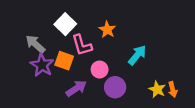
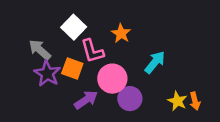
pink circle: (100, 70) -> (112, 79), size x1.5

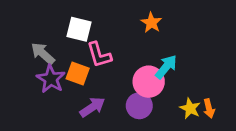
white square: (74, 27) -> (79, 29), turned -30
orange star: (121, 33) -> (151, 23), moved
pink circle: (112, 79) -> (149, 82), moved

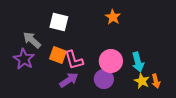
pink L-shape: (99, 55) -> (74, 60), moved
cyan arrow: (166, 67) -> (138, 62), moved, turned 126
purple star: (51, 79) -> (24, 59), moved

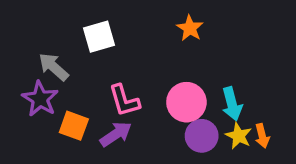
white square: (59, 22) -> (99, 37), turned -30
orange square: (58, 55) -> (74, 126), moved
purple circle: (104, 79) -> (202, 136), moved

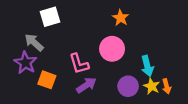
white square: (99, 37) -> (50, 17), moved
pink circle: (186, 102) -> (112, 49), moved
purple arrow: (116, 134) -> (86, 85), moved

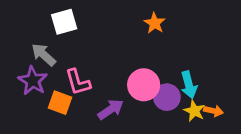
pink circle: (112, 49) -> (144, 85), moved
pink L-shape: (79, 64) -> (78, 82), moved
purple circle: (128, 86) -> (167, 97), moved
orange arrow: (167, 86) -> (214, 111), turned -64

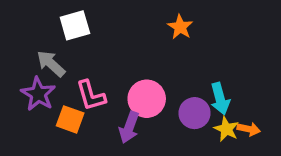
pink circle: (144, 85) -> (147, 99), moved
purple arrow: (111, 109) -> (129, 127), turned 144

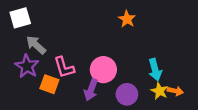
white square: (75, 25) -> (20, 18), moved
purple circle: (195, 113) -> (127, 94), moved

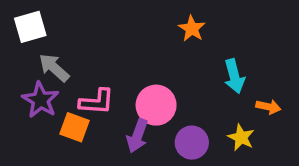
pink L-shape: (64, 67) -> (97, 102), turned -70
cyan arrow: (155, 70) -> (234, 76), moved
orange arrow: (175, 91) -> (268, 107), moved

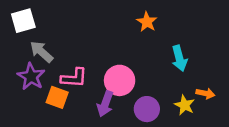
orange arrow: (268, 107) -> (205, 93), moved

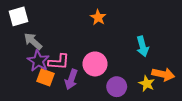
orange star: (147, 22) -> (98, 17), moved
purple star: (31, 77) -> (38, 61), moved
orange arrow: (205, 93) -> (163, 74), size x1.5
purple arrow: (105, 104) -> (71, 79), moved

